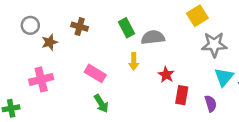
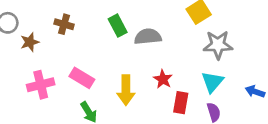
yellow arrow: (134, 61) -> (126, 90), moved, size x1.5
cyan triangle: (224, 77) -> (212, 82), moved
pink cross: (41, 79) -> (41, 85), moved

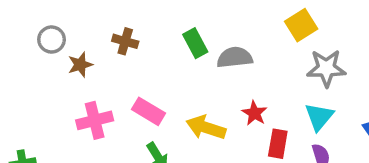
yellow arrow: (126, 90) -> (206, 128), turned 108

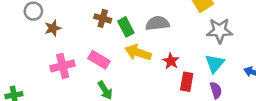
brown cross: (125, 41) -> (103, 18), moved
green rectangle: (195, 43) -> (126, 27), moved
yellow arrow: (206, 128) -> (138, 53), moved

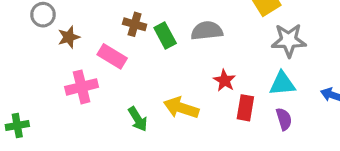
yellow arrow: (138, 53) -> (181, 108), moved
pink rectangle: (99, 60) -> (112, 56), moved
cyan triangle: (215, 63) -> (282, 84), turned 45

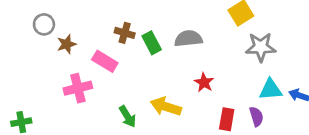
cyan triangle: (282, 84) -> (271, 90), moved
red rectangle: (245, 108) -> (227, 119), moved

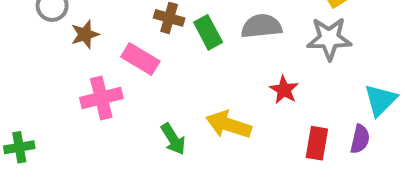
gray star: (261, 47) -> (329, 38), moved
cyan triangle: (271, 90) -> (380, 100), turned -40
purple semicircle: (256, 116) -> (360, 139), turned 30

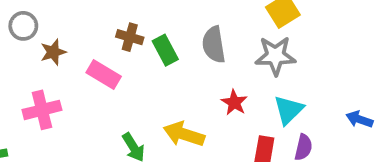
gray semicircle: (261, 26) -> (214, 45), turned -93
pink cross: (101, 98) -> (42, 110), moved
cyan triangle: (380, 100) -> (288, 110), moved

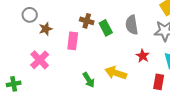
pink rectangle: (104, 74) -> (73, 41), turned 66
pink cross: (42, 110) -> (40, 60), turned -30

